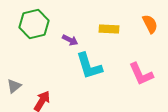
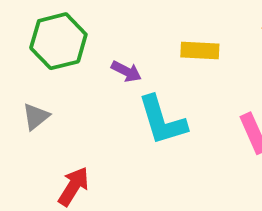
gray triangle: (14, 86) -> (36, 117), moved

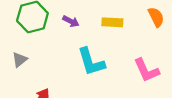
purple arrow: (126, 71) -> (71, 21), moved

